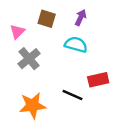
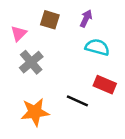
cyan semicircle: (76, 45) -> (97, 47), moved
red rectangle: (98, 80) -> (105, 85), turned 36

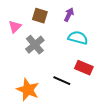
gray cross: (31, 62) -> (35, 45), moved
orange star: (35, 112) -> (28, 90), turned 30

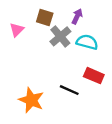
gray cross: (35, 45) -> (60, 36), moved

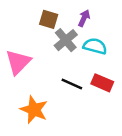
pink triangle: (17, 30) -> (18, 62), moved, size x1.6
black line: (69, 90) -> (72, 84), moved

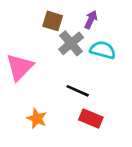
red rectangle: (102, 83) -> (91, 118), moved
orange star: (34, 110) -> (37, 118), size x0.7

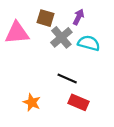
pink triangle: (20, 67) -> (17, 33), moved, turned 40

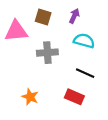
gray cross: (61, 37) -> (47, 53), moved, turned 36
black line: (67, 78) -> (85, 73), moved

